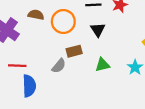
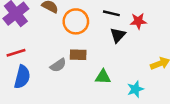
black triangle: (98, 30) -> (118, 35), moved
red line: (17, 66) -> (16, 53), turned -36

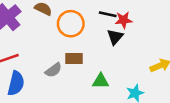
red star: (138, 21) -> (124, 20), moved

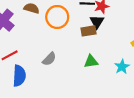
brown rectangle: (74, 59) -> (89, 31), moved

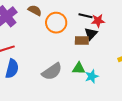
gray semicircle: (49, 59) -> (52, 72), moved, size x1.5
cyan star: (122, 67) -> (92, 76), moved

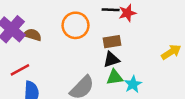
brown semicircle: (35, 10) -> (32, 35), moved
black triangle: (91, 34) -> (111, 60), moved, turned 40

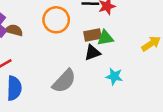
green triangle: (115, 77) -> (105, 38), moved
cyan star: (133, 84) -> (114, 76), turned -30

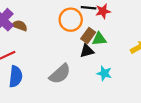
orange circle: (56, 20) -> (71, 20), moved
brown rectangle: (92, 35) -> (88, 35), turned -48

